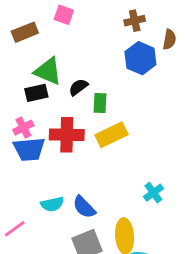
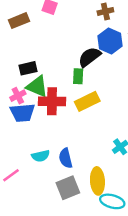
green triangle: (48, 71) -> (37, 87), moved
black semicircle: (78, 87) -> (89, 57), moved, size x1.5
blue semicircle: (84, 207) -> (66, 158), turned 30

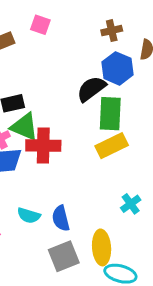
green rectangle: (78, 76) -> (110, 114), moved, size x1.6
yellow rectangle: (87, 101) -> (112, 146), moved
cyan semicircle: (41, 156) -> (29, 215), turned 30

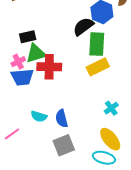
green triangle: (24, 127) -> (36, 53), turned -40
yellow ellipse: (102, 247) -> (110, 139), moved, turned -35

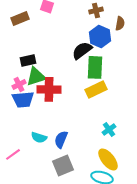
blue semicircle: (62, 118) -> (61, 139), turned 36

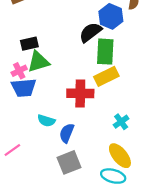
red cross: (49, 89) -> (80, 93), moved
cyan semicircle: (39, 137) -> (46, 121), moved

